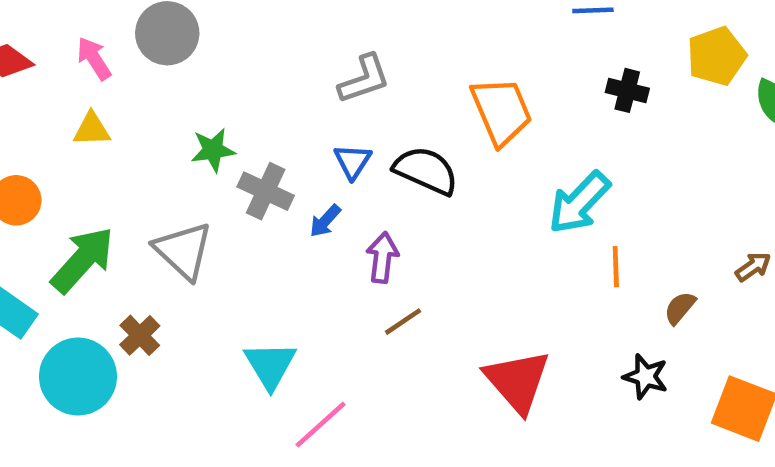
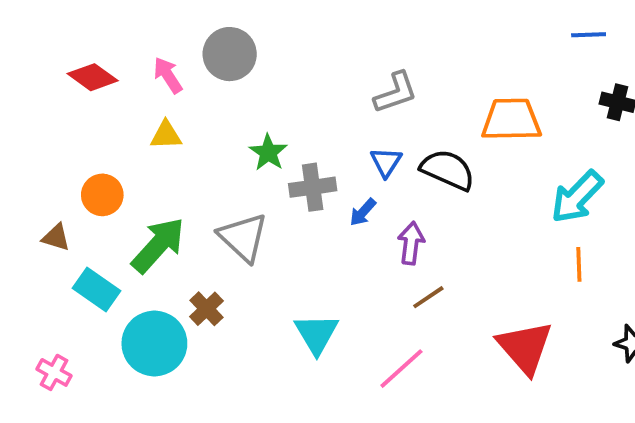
orange trapezoid: (501, 111) -> (511, 120), turned -68
green star: (213, 150) -> (268, 152), turned -30
gray cross: (266, 191) -> (313, 187), turned -33
orange line: (616, 267) -> (579, 264), moved
pink line: (321, 425) -> (401, 369), moved

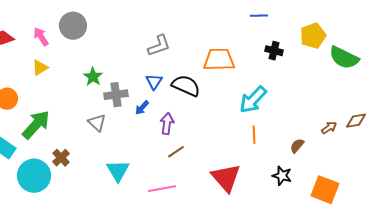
yellow triangle: (166, 135) -> (40, 68), turned -30
gray triangle: (243, 237) -> (97, 123), moved, size x0.7
pink line: (401, 369) -> (162, 189), turned 32

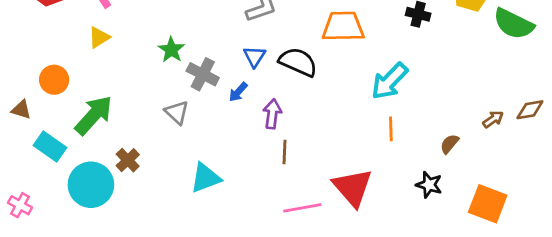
gray cross: (116, 95) -> (203, 74), turned 35
brown line: (176, 152) -> (285, 152), turned -54
cyan triangle: (118, 171) -> (205, 178), turned 40
pink line: (162, 189) -> (302, 208), moved

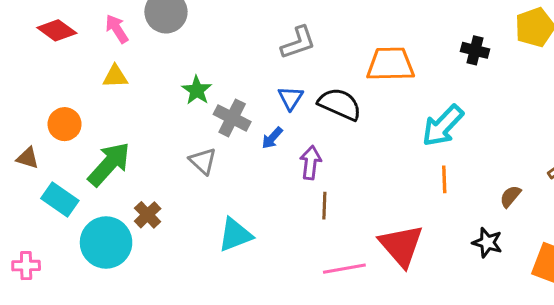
yellow triangle: (99, 37) -> (115, 76), turned 30
pink cross: (20, 205) -> (26, 266), turned -30

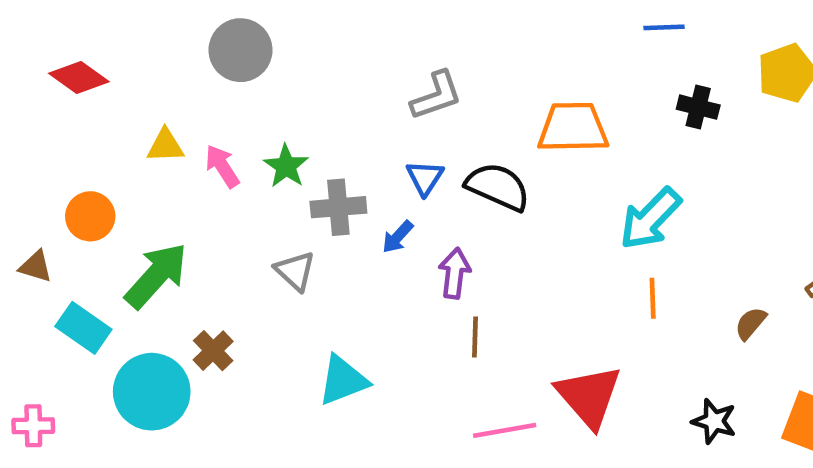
pink arrow: (117, 29) -> (222, 166), moved
gray cross: (232, 118) -> (338, 207), turned -32
black star: (487, 242) -> (714, 421), moved

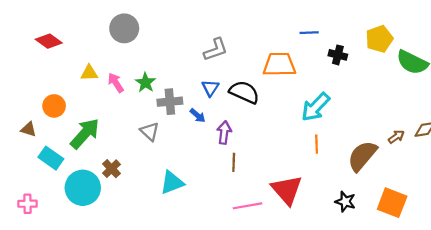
blue line: (664, 27) -> (309, 33), moved
blue arrow: (398, 237) -> (198, 116), turned -91
brown semicircle: (751, 323) -> (362, 156), size x2.0

